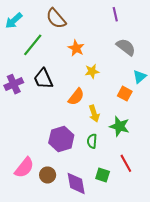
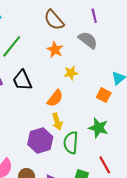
brown semicircle: (56, 18) -> (54, 20), moved
gray semicircle: (126, 47) -> (88, 40), moved
yellow arrow: (94, 114) -> (57, 121), moved
green semicircle: (92, 141) -> (71, 143), size x1.5

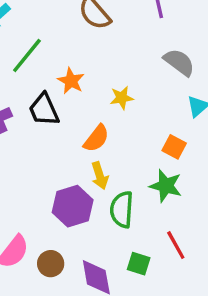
gray semicircle: (88, 40) -> (179, 62), moved
orange star: (55, 50) -> (71, 81), moved
orange square: (104, 95) -> (174, 147), moved

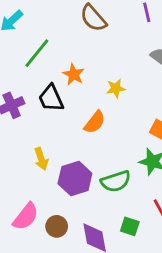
yellow arrow: (100, 176) -> (41, 159), moved
green semicircle: (122, 209) -> (116, 181), turned -112

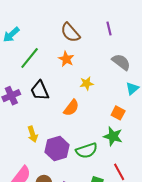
orange star: (74, 74) -> (66, 59), moved

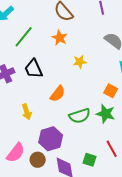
orange semicircle: (71, 108) -> (58, 94), moved
purple hexagon: (57, 149) -> (51, 139), moved
green semicircle: (87, 151) -> (80, 116), moved

